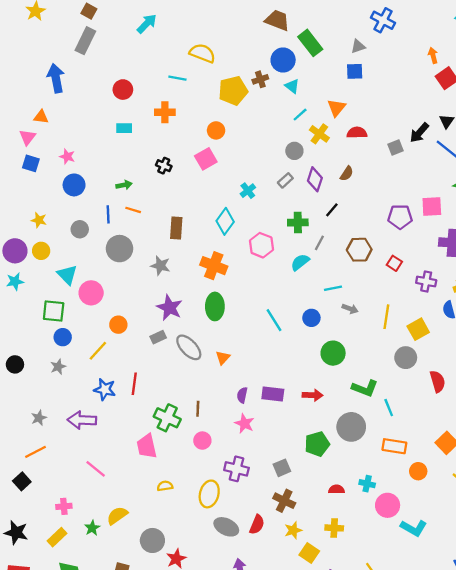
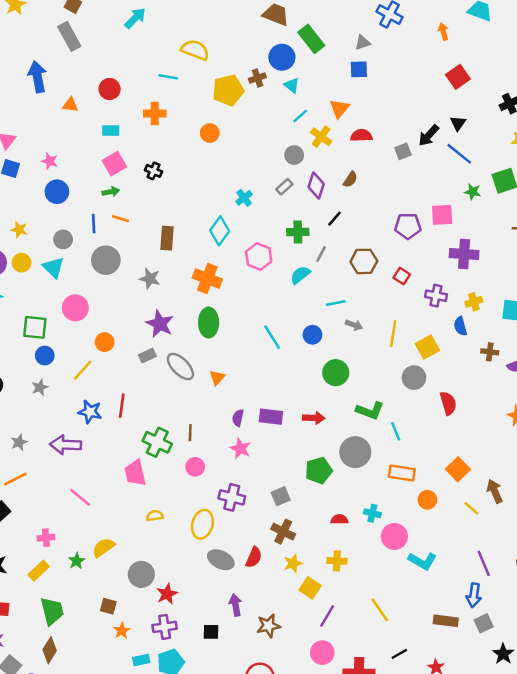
gray rectangle: (85, 41) -> (69, 36), turned -55
orange arrow: (433, 55) -> (443, 32), moved
orange triangle: (41, 117) -> (70, 105), moved
pink square: (206, 159) -> (114, 164), moved
cyan triangle: (67, 275) -> (53, 268), moved

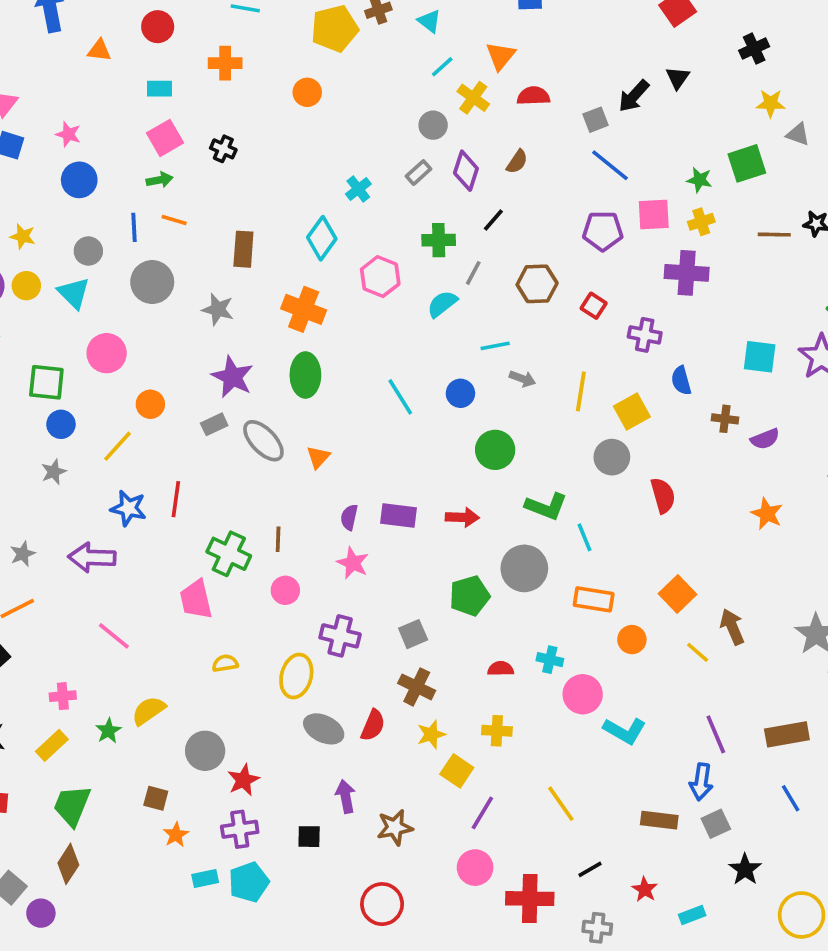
blue line: (459, 154) -> (610, 165), moved
yellow cross: (474, 302) -> (701, 222), moved
green trapezoid: (52, 611) -> (72, 806), turned -144

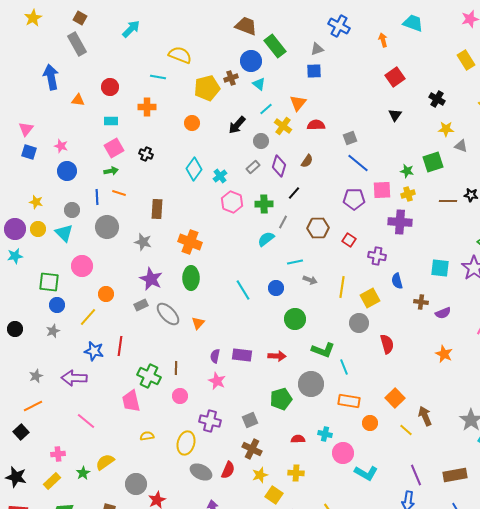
black cross: (754, 49) -> (437, 99), turned -35
black arrow: (634, 96) -> (237, 125), moved
cyan diamond: (322, 238) -> (194, 169), moved
pink hexagon: (380, 277) -> (232, 202), moved

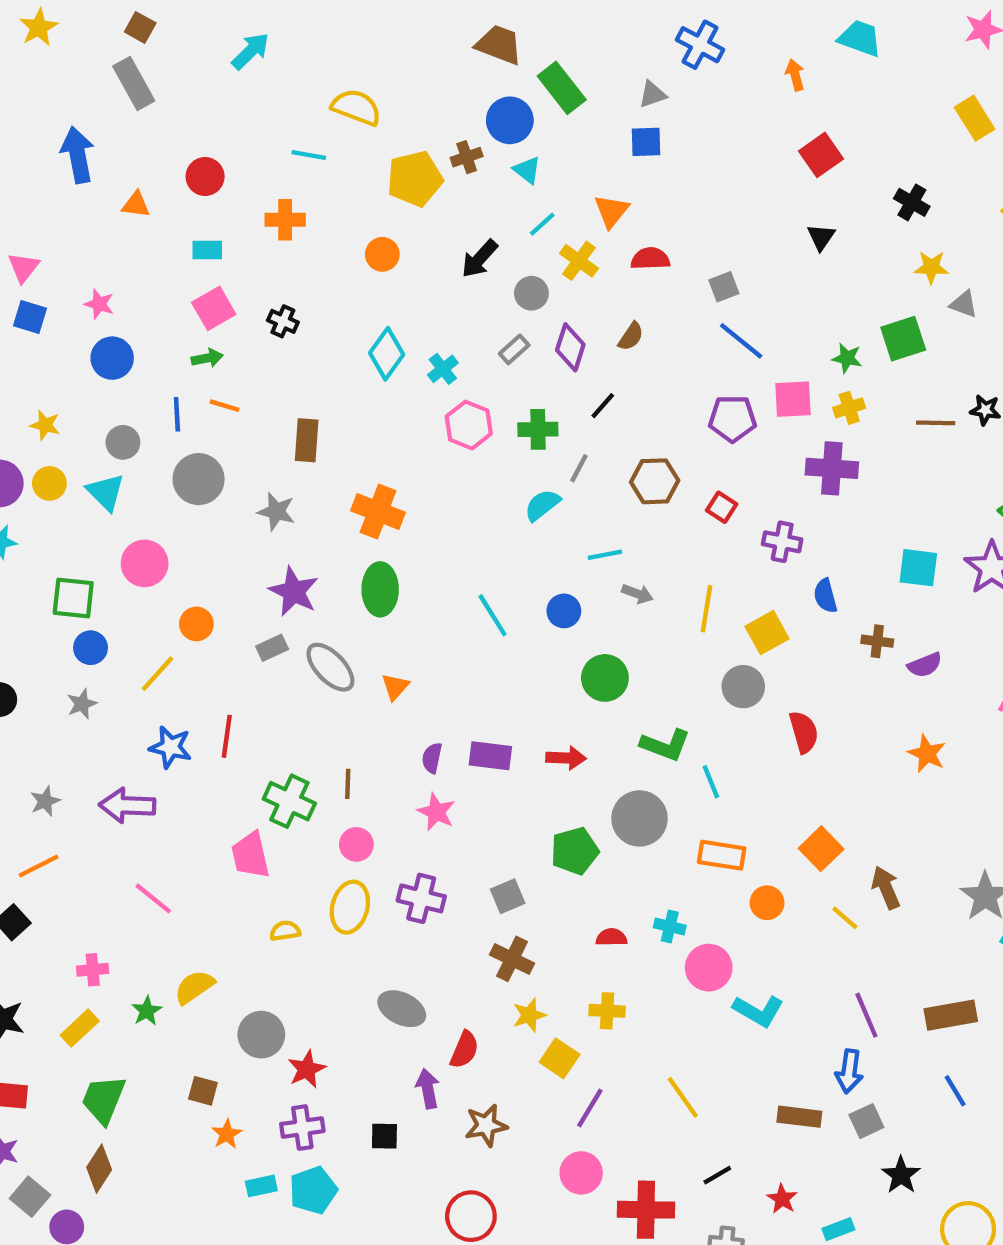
yellow ellipse: (186, 443) -> (350, 907), moved
red semicircle: (228, 470) -> (464, 1050), moved

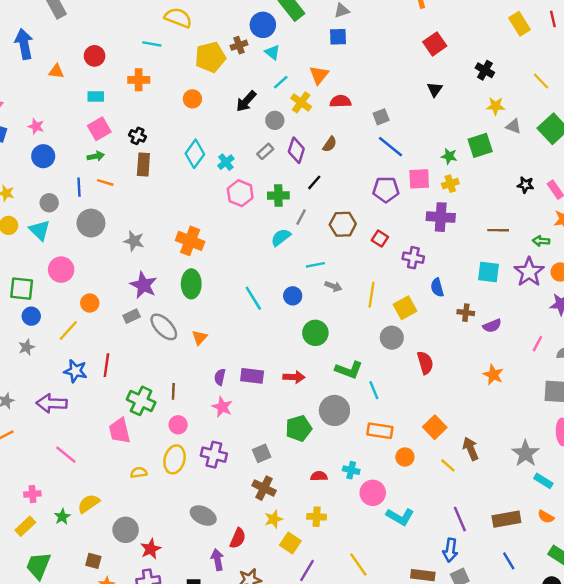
brown line: (936, 423) -> (498, 230), moved
brown rectangle: (307, 440) -> (143, 165), moved

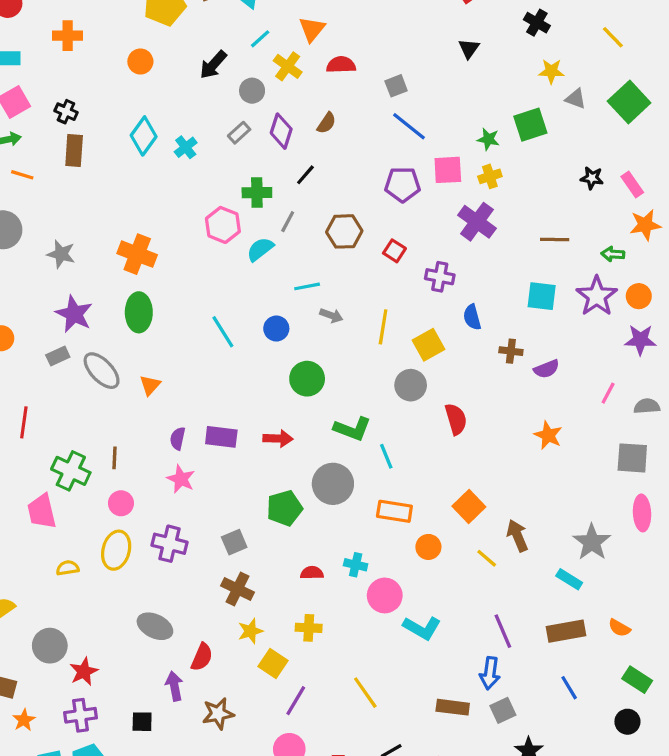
pink hexagon: (240, 193) -> (223, 225), moved
purple cross: (441, 217) -> (477, 222), turned 32
cyan rectangle: (543, 481) -> (569, 579), moved

